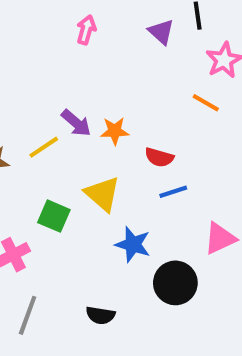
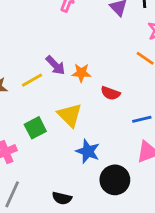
blue line: (173, 192) -> (142, 119), moved
green square: (54, 216) -> (35, 128), turned 35

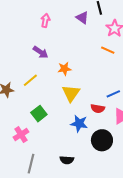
purple arrow: (55, 65) -> (41, 52), moved
red semicircle: (110, 93) -> (98, 109), moved
yellow triangle: (70, 115) -> (71, 93), moved, turned 30

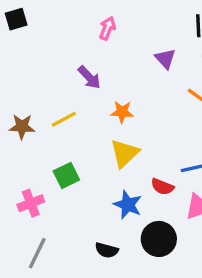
purple triangle: (82, 18) -> (165, 59), moved
black semicircle: (67, 160) -> (107, 250), moved

